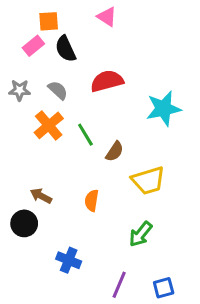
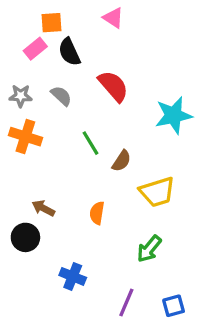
red semicircle: (107, 81) -> (113, 86), turned 64
orange cross: (49, 125) -> (25, 137), moved, turned -32

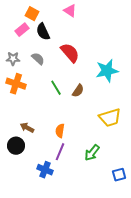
orange square: (51, 23) -> (32, 14), turned 32
brown semicircle: (121, 161) -> (78, 91), moved
yellow trapezoid: (157, 192) -> (110, 118), moved
purple line: (126, 302) -> (60, 152), moved
blue square: (174, 306) -> (119, 175), moved

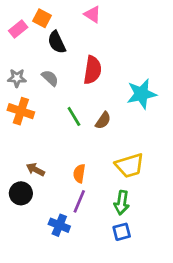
pink rectangle: (22, 30) -> (18, 29), moved
red semicircle: (70, 53) -> (92, 70), turned 50
yellow trapezoid: (110, 118) -> (130, 166), moved
green arrow: (92, 153) -> (122, 203), turned -30
blue square: (119, 175) -> (122, 232), moved

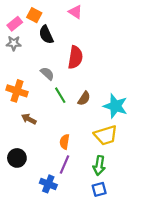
gray star: (17, 78) -> (14, 43), moved
gray semicircle: (50, 78) -> (47, 74), moved
cyan star: (142, 94) -> (115, 106), moved, turned 30
brown arrow: (35, 169) -> (29, 119), moved

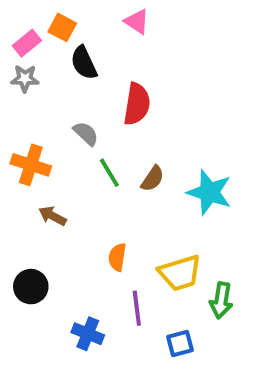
yellow trapezoid: (106, 135) -> (180, 273), moved
purple line: (65, 164) -> (137, 308), moved, turned -30
green arrow: (99, 166) -> (221, 300), moved

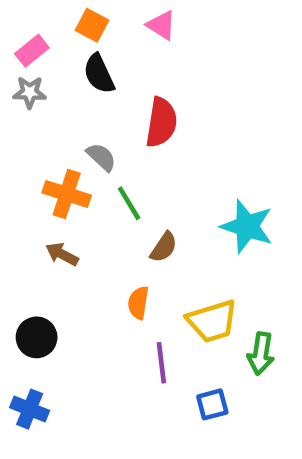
orange square: (62, 27) -> (92, 25), moved
orange cross: (31, 165) -> (67, 194), moved
brown semicircle: (153, 179) -> (164, 247), moved
blue cross: (88, 334) -> (30, 409), moved

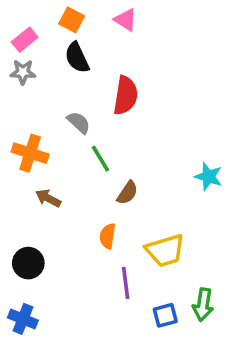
orange cross: (67, 194) -> (30, 153), moved
cyan star: (247, 226) -> (209, 177), moved, size x0.7
green arrow: (261, 354) -> (203, 305), moved

